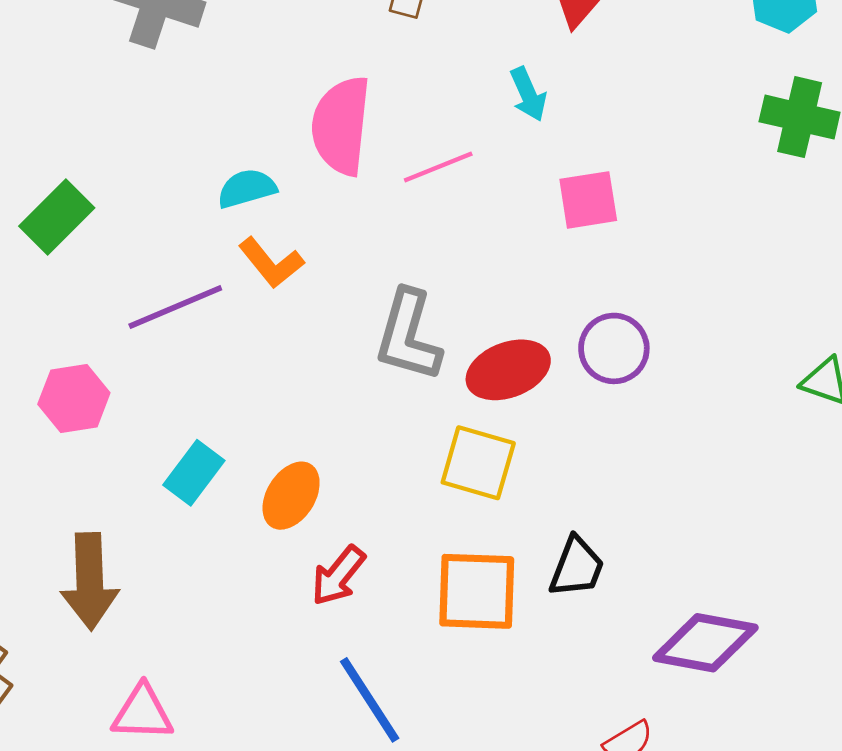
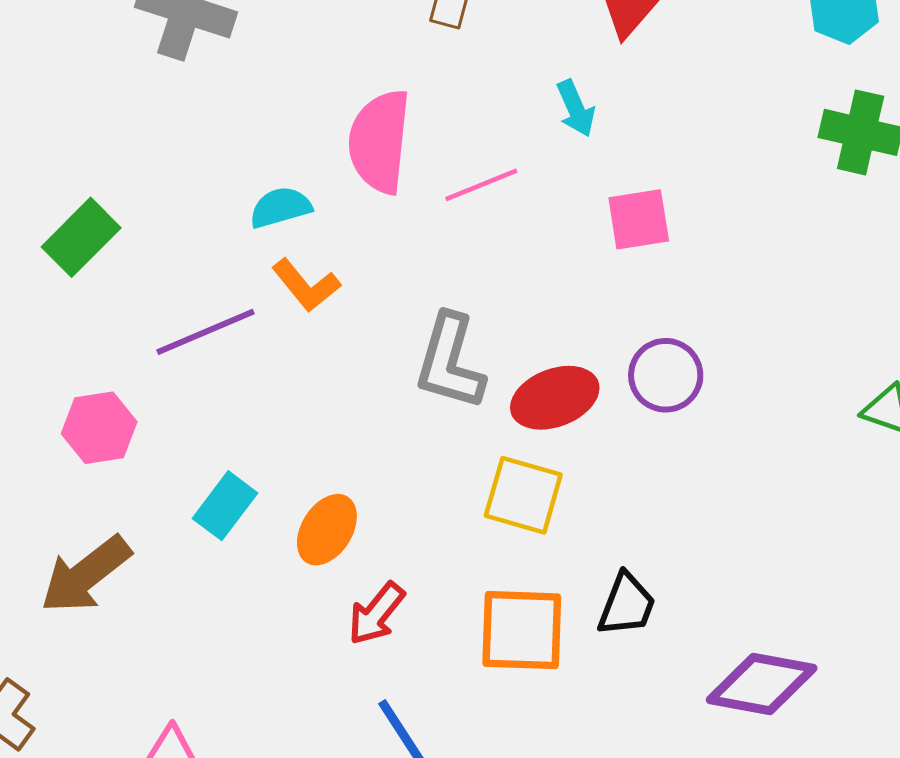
brown arrow: (90, 581) -> (86, 575), moved, turned 54

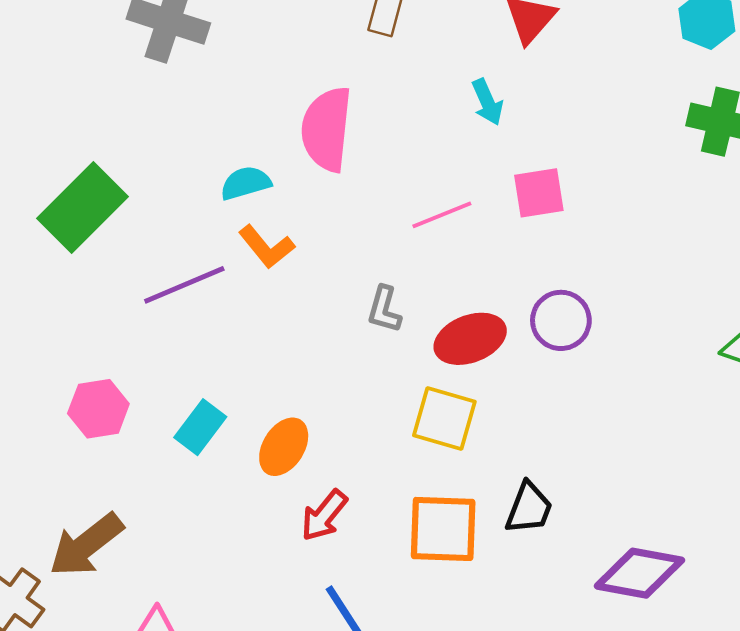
pink line: (481, 185) -> (442, 215), moved
green rectangle: (81, 237) -> (82, 208), size x1.4
gray L-shape: (450, 362) -> (384, 309), size x0.6
pink hexagon: (99, 428) -> (98, 409), moved
brown arrow: (86, 575) -> (86, 545), moved

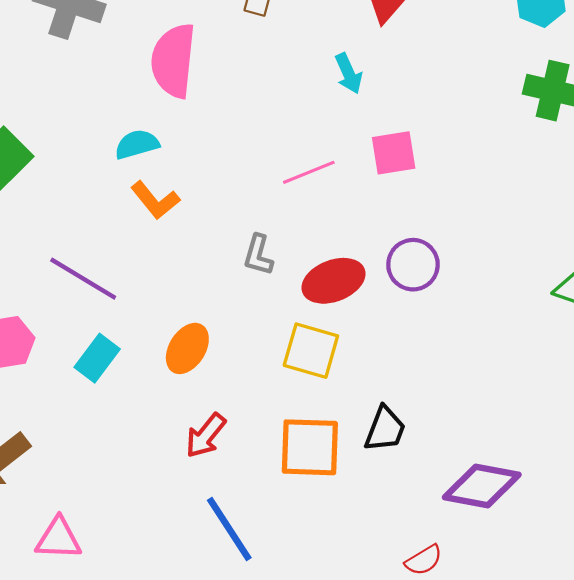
pink semicircle: (327, 129) -> (173, 61), moved
purple line: (184, 285) -> (83, 279), moved, turned 54
orange ellipse: (284, 447) -> (187, 348), moved

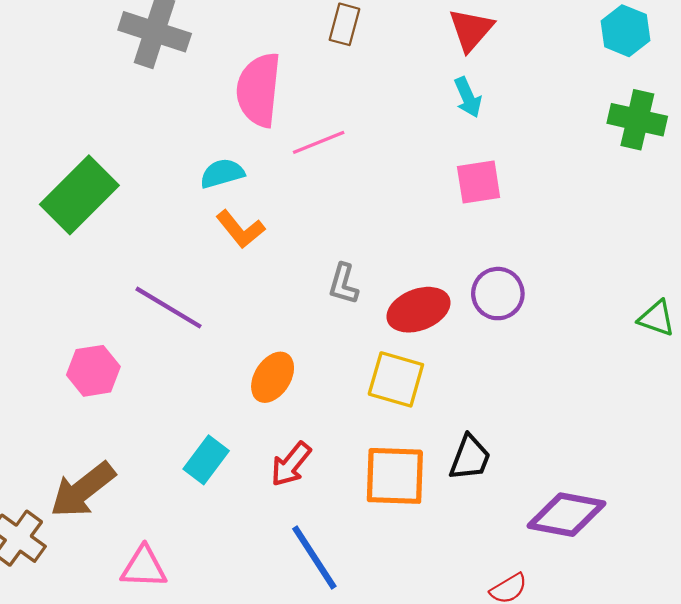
cyan arrow: (349, 73) -> (468, 97), moved
pink line: (309, 172) -> (319, 142), moved
cyan rectangle: (97, 358) -> (206, 460), moved

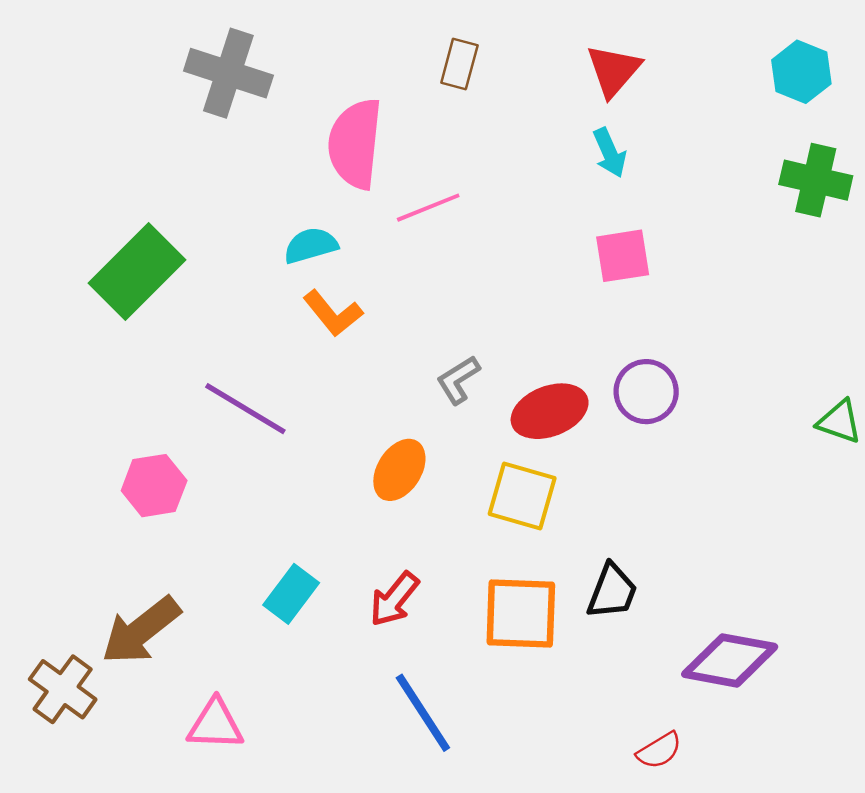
gray L-shape: (343, 284) -> (458, 380), turned 42
orange ellipse: (273, 377) -> (399, 470), moved

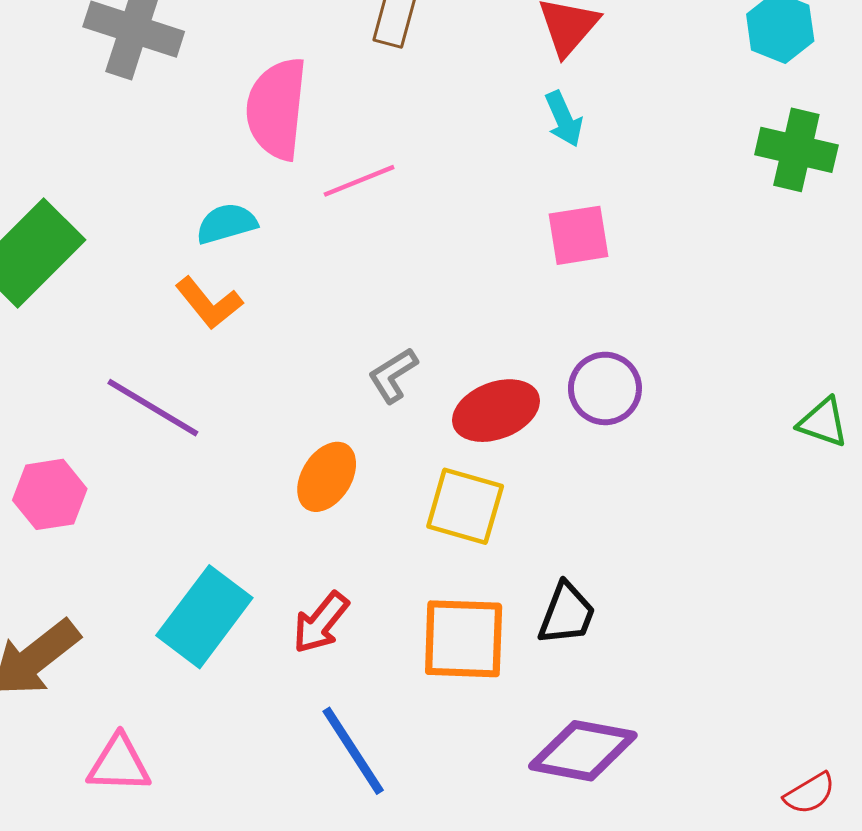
orange L-shape: (333, 313) -> (209, 303), moved
cyan rectangle: (291, 594) -> (204, 617), size x1.5
purple diamond: (730, 660) -> (583, 751), moved
red semicircle: (659, 751) -> (810, 793), moved

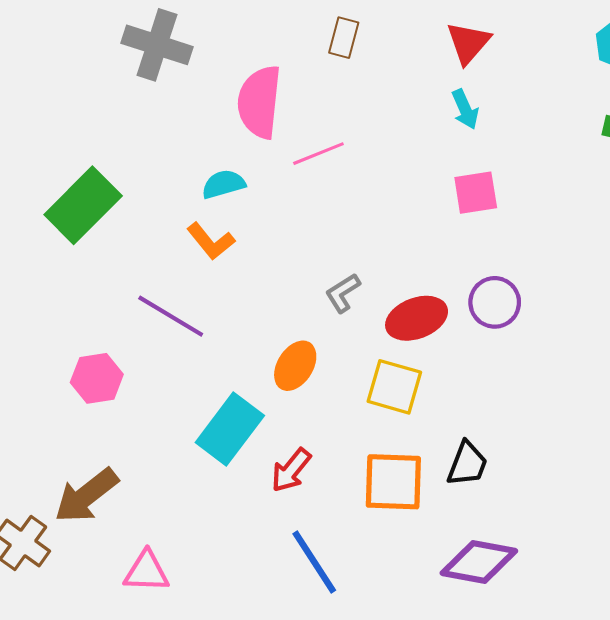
cyan rectangle: (204, 617) -> (230, 429), moved

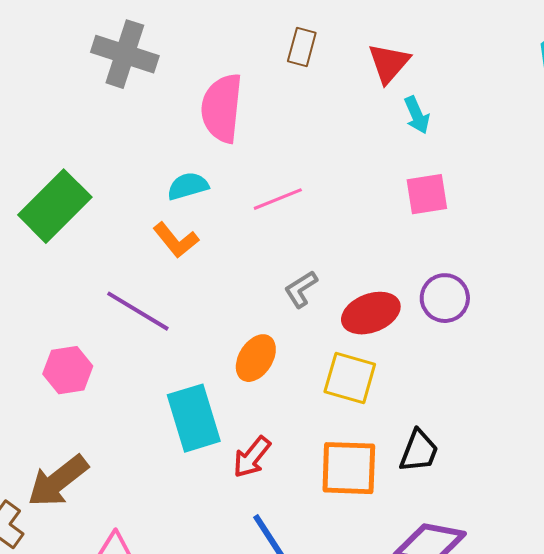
red triangle: (468, 43) -> (389, 63), moved
pink line: (318, 154) -> (278, 199), moved
cyan rectangle: (230, 429) -> (194, 418), turned -54

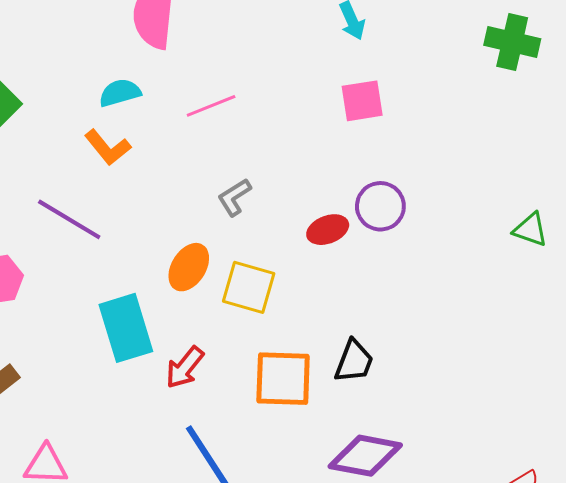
red ellipse: (371, 313) -> (328, 230), moved, size x0.7
yellow square: (350, 378) -> (249, 287), moved

